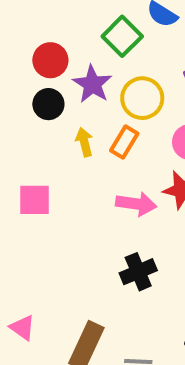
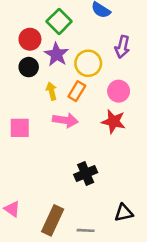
green square: (122, 36) -> (59, 21), moved
pink arrow: (136, 204) -> (65, 120), moved

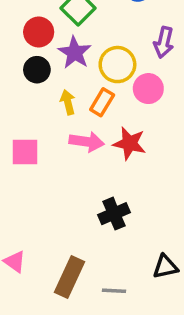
pink circle: (119, 91) -> (148, 89), moved
red star: (114, 122) -> (129, 143), moved

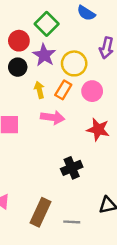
pink circle: (148, 89) -> (92, 91), moved
red star: (129, 143) -> (98, 129), moved

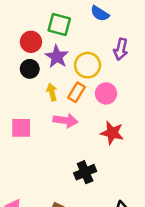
green square: (47, 24) -> (59, 25), turned -30

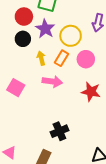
pink square: (21, 128) -> (16, 88), turned 30
black cross: (85, 172) -> (59, 131), moved

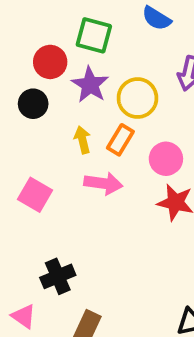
black circle: (23, 39) -> (33, 104), moved
pink circle: (86, 59) -> (166, 159), moved
black cross: (59, 131) -> (58, 276), moved

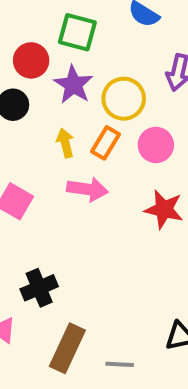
pink circle: (166, 159) -> (156, 145), moved

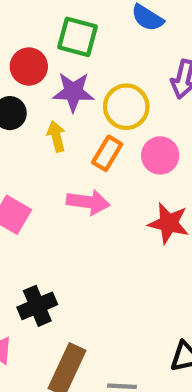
purple star: (73, 85) -> (73, 92), turned -30
yellow arrow: (65, 143) -> (56, 136), moved

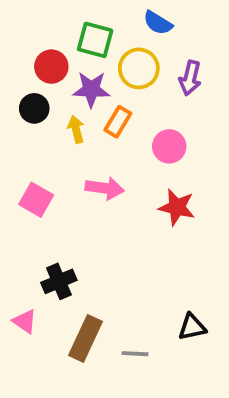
yellow circle: (126, 107) -> (139, 68), moved
orange rectangle: (107, 153) -> (118, 122), moved

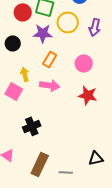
red circle: (51, 67) -> (23, 12), moved
orange rectangle: (118, 122) -> (50, 59), moved
yellow arrow: (76, 129) -> (25, 74), moved
black cross: (59, 281) -> (32, 126), moved

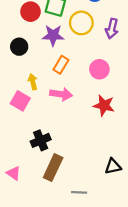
black triangle: (96, 158) -> (113, 166), moved
brown rectangle: (40, 164) -> (53, 168), moved

